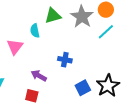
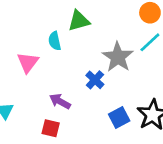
gray star: (82, 17) -> (118, 57), moved
blue cross: (65, 60) -> (95, 80), turned 32

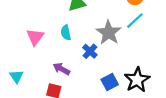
cyan semicircle: (55, 41) -> (66, 33), moved

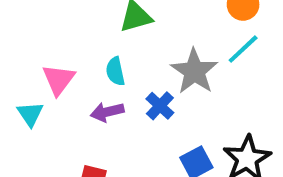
purple arrow: (61, 69) -> (107, 112), moved, turned -42
cyan triangle: (16, 76) -> (30, 114), moved

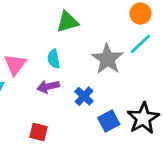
blue cross: (160, 106) -> (84, 96), moved

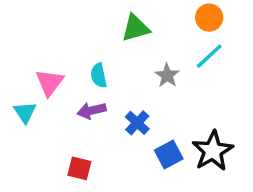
green triangle: (67, 22) -> (136, 28), moved
gray star: (107, 59) -> (167, 75), size x0.6

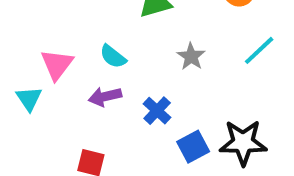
cyan line: (209, 56) -> (259, 50), moved
cyan semicircle: (99, 75) -> (113, 56), turned -40
black star: (213, 151) -> (243, 143), turned 30

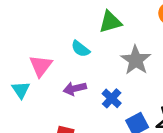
cyan semicircle: (113, 56) -> (80, 49), moved
gray star: (191, 56) -> (136, 60), size x1.5

